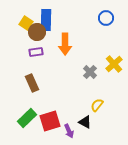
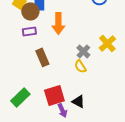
brown rectangle: (32, 83) -> (42, 57), moved
yellow semicircle: (97, 105) -> (80, 66), moved, turned -72
red square: (50, 121) -> (54, 95), moved

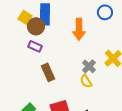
orange arrow: (58, 23) -> (79, 29), moved
purple rectangle: (29, 31) -> (35, 46), turned 32

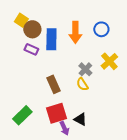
blue circle: (105, 12) -> (101, 29), moved
blue rectangle: (45, 14) -> (51, 39), moved
brown rectangle: (48, 72) -> (53, 84), moved

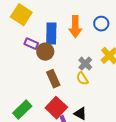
yellow square: (21, 20) -> (21, 15), size x1.5
brown circle: (32, 29) -> (45, 52), moved
red square: (56, 113) -> (56, 108), turned -30

